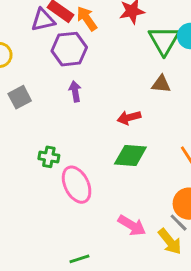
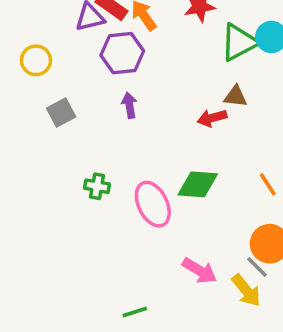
green triangle: (164, 40) -> (239, 42), turned 32
red arrow: (129, 118) -> (212, 118), moved
pink ellipse: (77, 185) -> (153, 204), moved

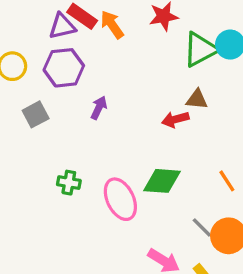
purple hexagon: (122, 53) -> (64, 68), moved
purple arrow: (129, 105) -> (99, 108), turned 35
gray line: (257, 267) -> (202, 227), moved

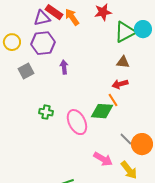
purple arrow: (99, 108) -> (64, 67), turned -32
red arrow: (175, 119) -> (120, 84), moved
orange line: (227, 181) -> (113, 100), moved

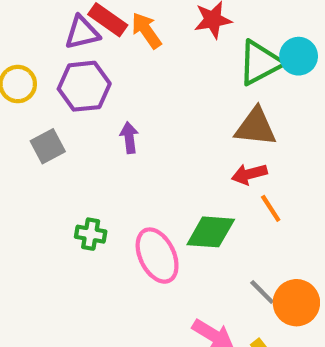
brown triangle: (123, 62) -> (256, 127), size x1.5
orange line: (113, 100) -> (271, 208), moved

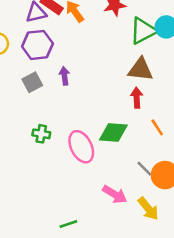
gray square: (48, 146) -> (32, 82), moved
red arrow: (249, 174) -> (137, 98), turned 102
orange line: (271, 208) -> (157, 127), moved

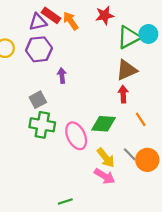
brown triangle: (140, 69) -> (127, 70), turned -30
gray square: (32, 82) -> (38, 100), moved
green cross: (41, 134) -> (42, 125), size x1.6
yellow arrow: (148, 209) -> (106, 158), moved

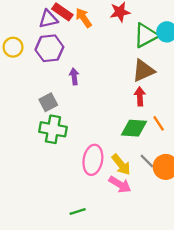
green diamond: (104, 124) -> (134, 128), moved
pink ellipse: (76, 136) -> (93, 160), moved, turned 36

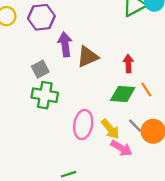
brown triangle: (143, 71) -> (88, 57), moved
purple arrow: (74, 76) -> (65, 44), size x1.5
pink arrow: (120, 185) -> (122, 148), moved

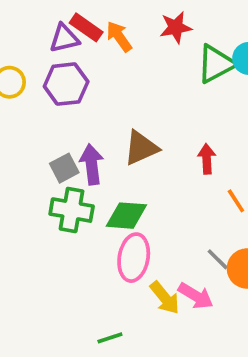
purple arrow: (65, 44) -> (92, 164), moved
green diamond: (123, 94) -> (126, 216), moved
yellow arrow: (110, 129) -> (165, 298), moved

